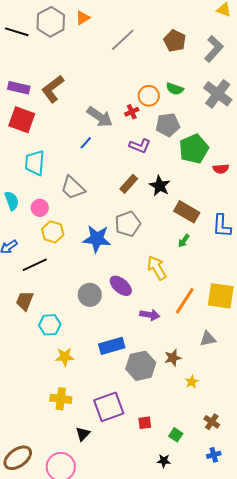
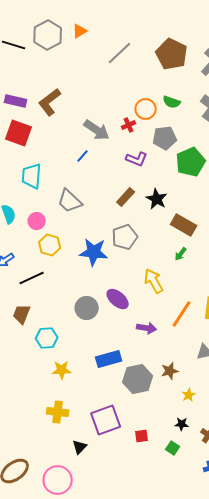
brown pentagon: (175, 41) -> (172, 54), size x1.4
black star: (164, 461) -> (182, 424), moved

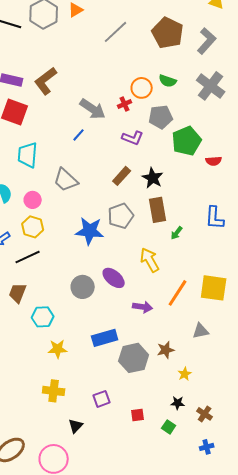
brown rectangle: (184, 225) -> (158, 210), moved, turned 50
yellow hexagon: (50, 245) -> (33, 227), moved
purple square: (106, 420) -> (102, 399), size x0.6

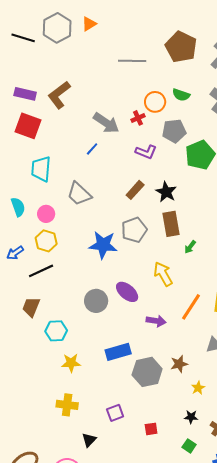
gray line: (116, 32) -> (132, 61), moved, turned 44
green square: (169, 427) -> (189, 446), moved

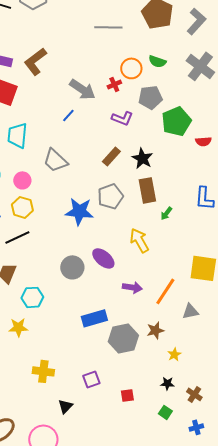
orange line: (191, 307) -> (165, 291), moved
yellow star: (71, 363) -> (18, 327), moved

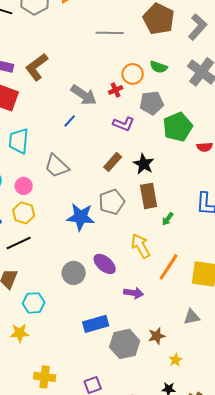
orange line: (165, 291) -> (169, 267), moved

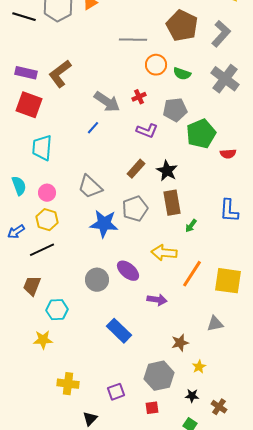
orange circle: (133, 74) -> (156, 65), moved
gray trapezoid: (57, 166) -> (90, 187), moved
yellow arrow: (141, 246) -> (164, 253), turned -55
blue rectangle: (96, 324) -> (119, 331), turned 60
gray hexagon: (125, 344) -> (159, 376), moved

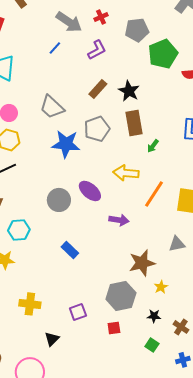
purple L-shape: (147, 131) -> (97, 50), moved, turned -50
blue rectangle: (119, 331) -> (70, 250), moved, size x0.7
brown star: (180, 343) -> (142, 263), size x1.5

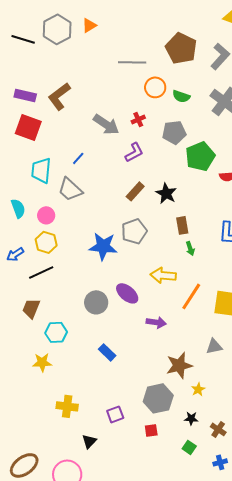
blue line: (55, 48) -> (78, 158), moved
gray trapezoid: (52, 107) -> (70, 189), moved
brown rectangle: (134, 123) -> (182, 225), moved, size x0.7
green arrow: (153, 146) -> (190, 248), turned -56

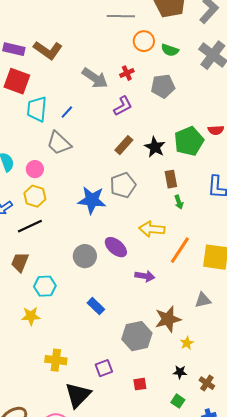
brown L-shape: (59, 96) -> (48, 50), turned -108
green pentagon: (200, 156) -> (189, 141), moved
cyan trapezoid: (41, 170) -> (37, 109), moved
gray hexagon: (158, 398) -> (137, 336), moved
black triangle: (89, 441) -> (78, 395), size x1.8

